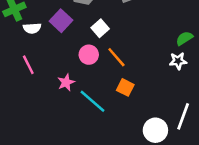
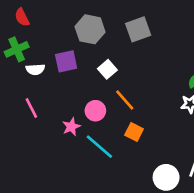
purple square: (61, 21) -> (66, 61), turned 35
pink circle: (89, 55) -> (95, 111), moved

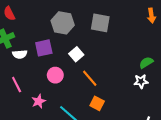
gray square: (138, 29) -> (100, 23), turned 30
pink circle: (95, 111) -> (55, 75), moved
pink star: (71, 127) -> (39, 101), moved

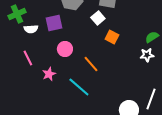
white square: (76, 54) -> (98, 18), moved
orange line: (90, 78) -> (91, 64), moved
orange square: (97, 103) -> (112, 37), moved

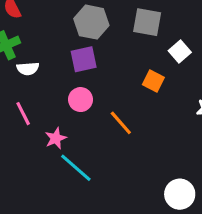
white square: (98, 18) -> (180, 51), moved
purple square: (54, 23) -> (84, 59), moved
cyan line: (79, 87) -> (76, 168), moved

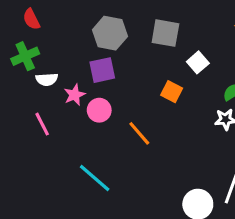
pink star: (56, 138) -> (75, 95), moved

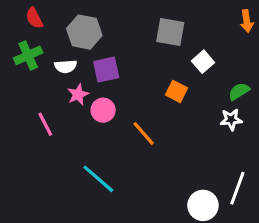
gray hexagon: (110, 33) -> (84, 32), moved
white semicircle: (47, 79) -> (66, 66), moved

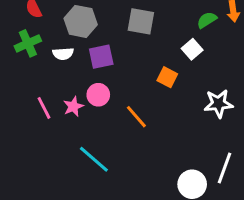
gray square: (170, 32) -> (141, 21), moved
green semicircle: (239, 91) -> (207, 20), moved
pink star: (78, 95) -> (73, 106), moved
white star: (231, 119) -> (219, 104), size x1.4

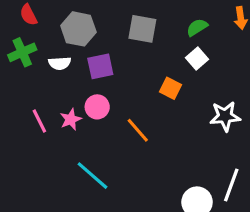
green semicircle: (207, 20) -> (197, 27), moved

